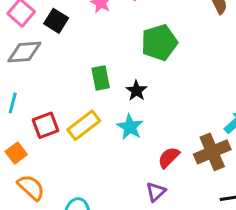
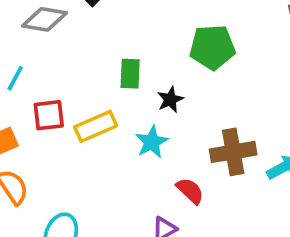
brown cross: (212, 152) -> (233, 152), moved
red semicircle: (169, 157) -> (190, 191), turned 75

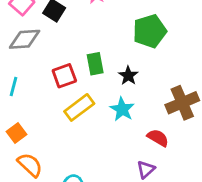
red square: (49, 115) -> (64, 76), moved

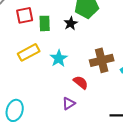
red square: (64, 76) -> (25, 15), moved
black star: (128, 76) -> (71, 23), moved

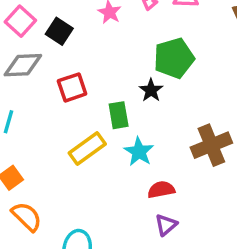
green rectangle: (45, 23) -> (119, 115), moved
red semicircle: (81, 82) -> (161, 190), moved, turned -42

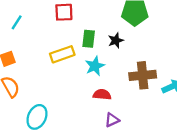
black star: (151, 90) -> (116, 40), moved
purple triangle: (166, 225) -> (112, 120), moved

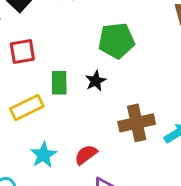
cyan star: (95, 66) -> (44, 155), moved
red semicircle: (102, 95) -> (86, 155), turned -36

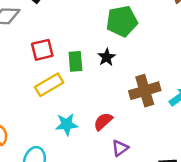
red square: (22, 51) -> (42, 50), moved
cyan star: (44, 155) -> (67, 124), turned 30

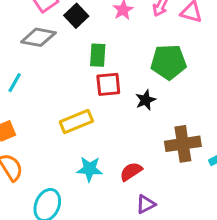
red square: (42, 50) -> (108, 84), moved
green rectangle: (75, 61) -> (98, 55), moved

